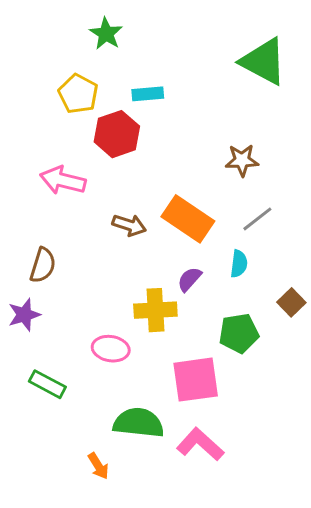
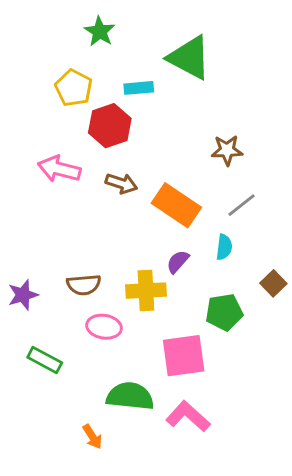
green triangle: (264, 61) -> (189, 58), moved
brown arrow: (129, 225) -> (121, 183), moved
brown semicircle: (43, 265) -> (84, 285), moved, turned 68

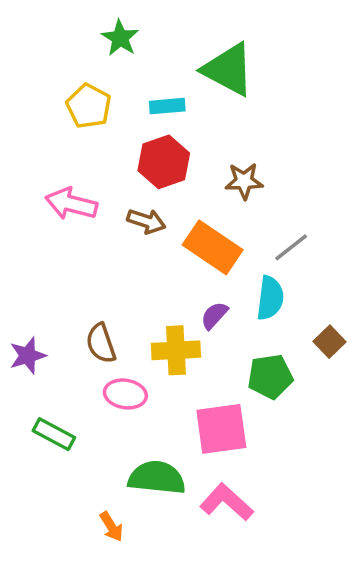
red hexagon: (110, 126) -> (164, 162), moved
brown star: (227, 150) -> (244, 181), moved
cyan semicircle: (224, 247) -> (270, 298), size x1.4
brown semicircle: (84, 285) -> (101, 343), turned 76

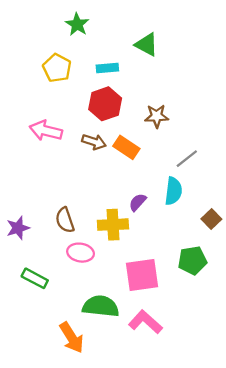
green triangle: (228, 69) -> (147, 45), size x0.7
orange rectangle: (213, 247) -> (126, 147), moved, size x0.7
green pentagon: (270, 377) -> (192, 260), moved
orange arrow: (111, 527) -> (72, 338), size x1.6

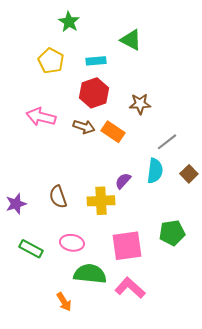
brown square: (211, 219) -> (189, 174), moved
pink ellipse: (81, 253) -> (72, 243), moved
orange arrow: (72, 338) -> (64, 302), size x0.7

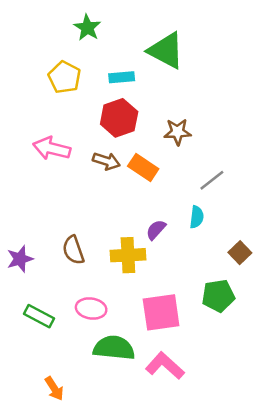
green triangle: (131, 40) -> (166, 51), size x1.4
cyan semicircle: (155, 171) -> (197, 217), size x0.7
brown square: (189, 174) -> (240, 253), moved
orange arrow: (64, 302) -> (54, 389), moved

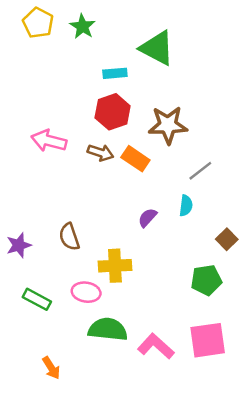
yellow pentagon: (64, 77) -> (38, 23), moved
brown star: (178, 132) -> (168, 125), size x1.5
yellow cross: (128, 255) -> (115, 266), moved
pink square: (161, 312) -> (208, 340), moved

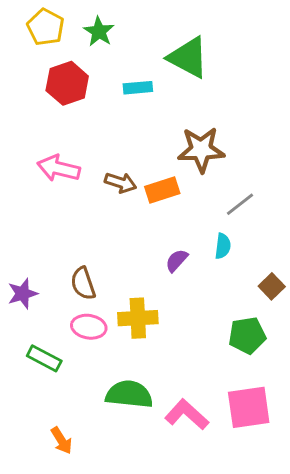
red hexagon: (113, 112) -> (67, 83), moved
orange rectangle: (135, 159) -> (162, 190), turned -52
pink ellipse: (86, 292) -> (89, 327), moved

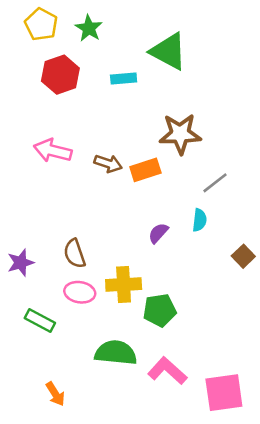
green pentagon: (247, 335) -> (160, 310), moved
pink square: (249, 407) -> (224, 393), moved

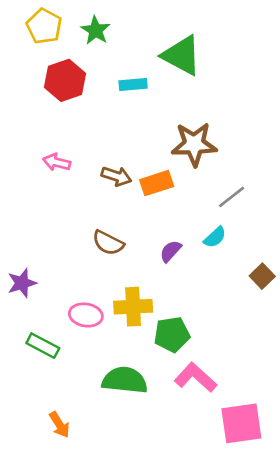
pink arrow: (53, 151) -> (57, 162), size x0.7
cyan semicircle: (200, 220) -> (215, 237), turned 40
brown semicircle: (75, 254) -> (108, 243), moved, turned -44
pink L-shape: (167, 371) -> (196, 377), moved

